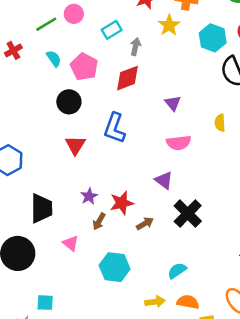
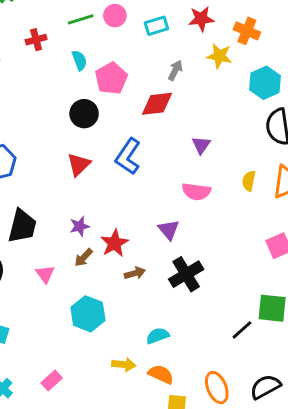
yellow star: (169, 25) -> (219, 56), turned 30
cyan rectangle: (112, 30) -> (156, 26), moved
red star: (122, 203) -> (114, 243), turned -30

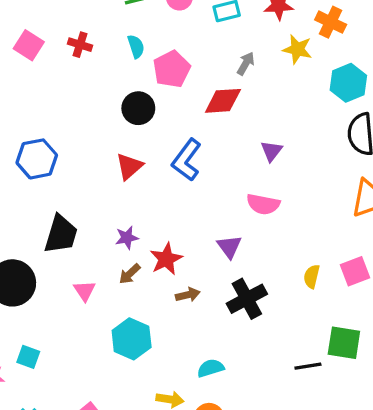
red cross: (36, 40) -> (80, 45), moved, turned 30
yellow semicircle: (249, 181) -> (312, 276), moved
black line: (242, 330) -> (308, 366), turned 30

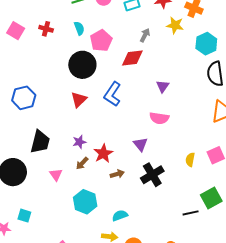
black circle: (138, 108) -> (82, 65), size x1.4
green square: (344, 343) -> (211, 198), turned -35
cyan semicircle: (211, 368) -> (120, 216), moved

